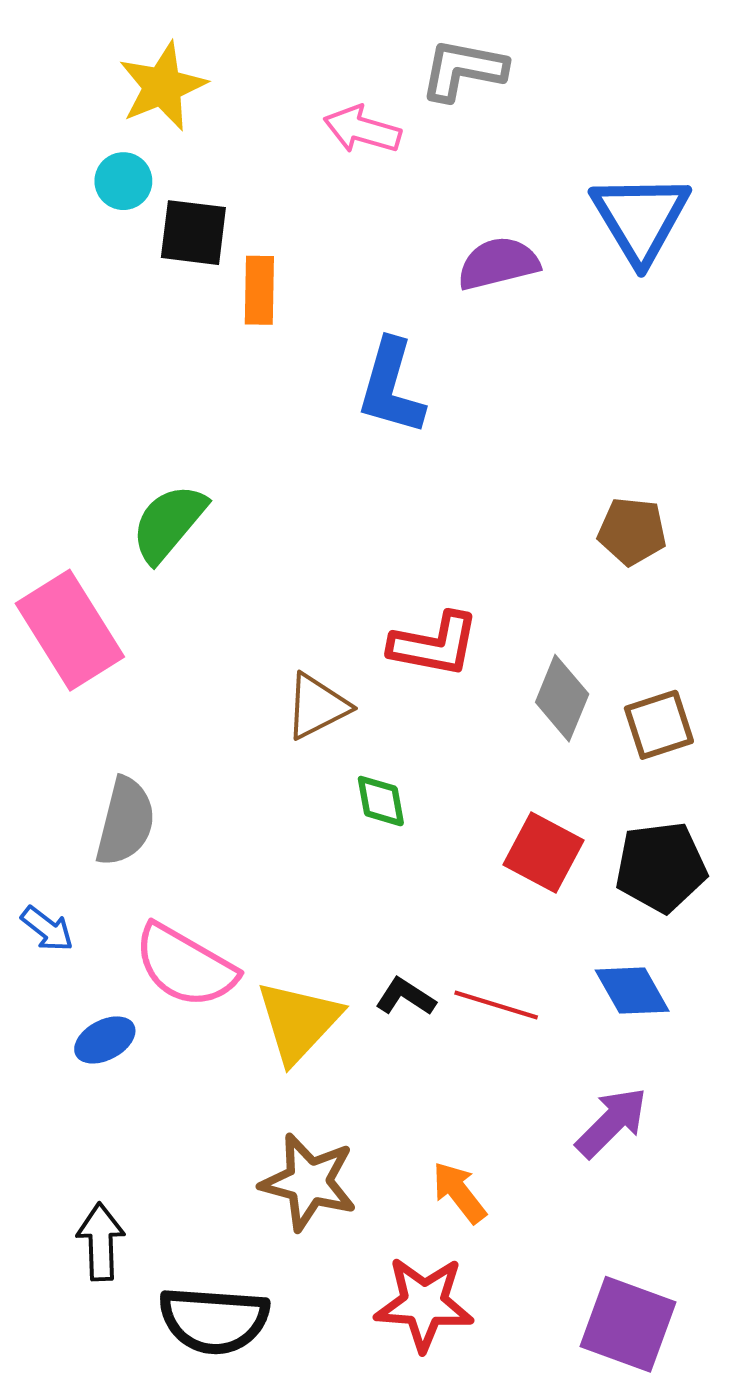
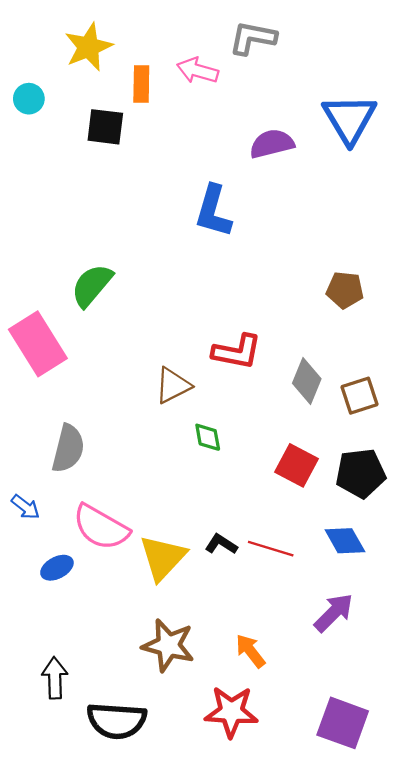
cyan circle: (123, 181) -> (29, 99), moved
orange rectangle: (259, 290) -> (141, 84), moved

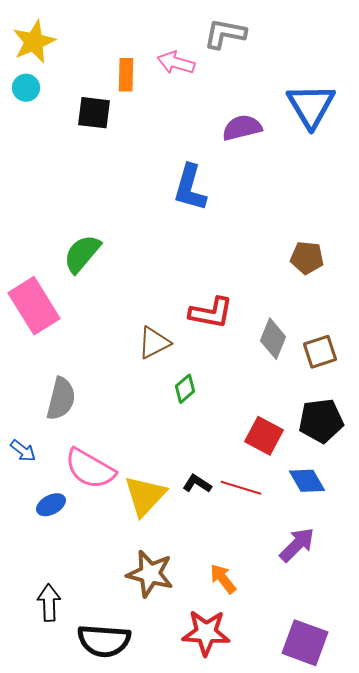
yellow star: (88, 47) -> (34, 42), moved
green diamond: (208, 437) -> (185, 389), turned 60
red square: (297, 465) -> (264, 436), moved

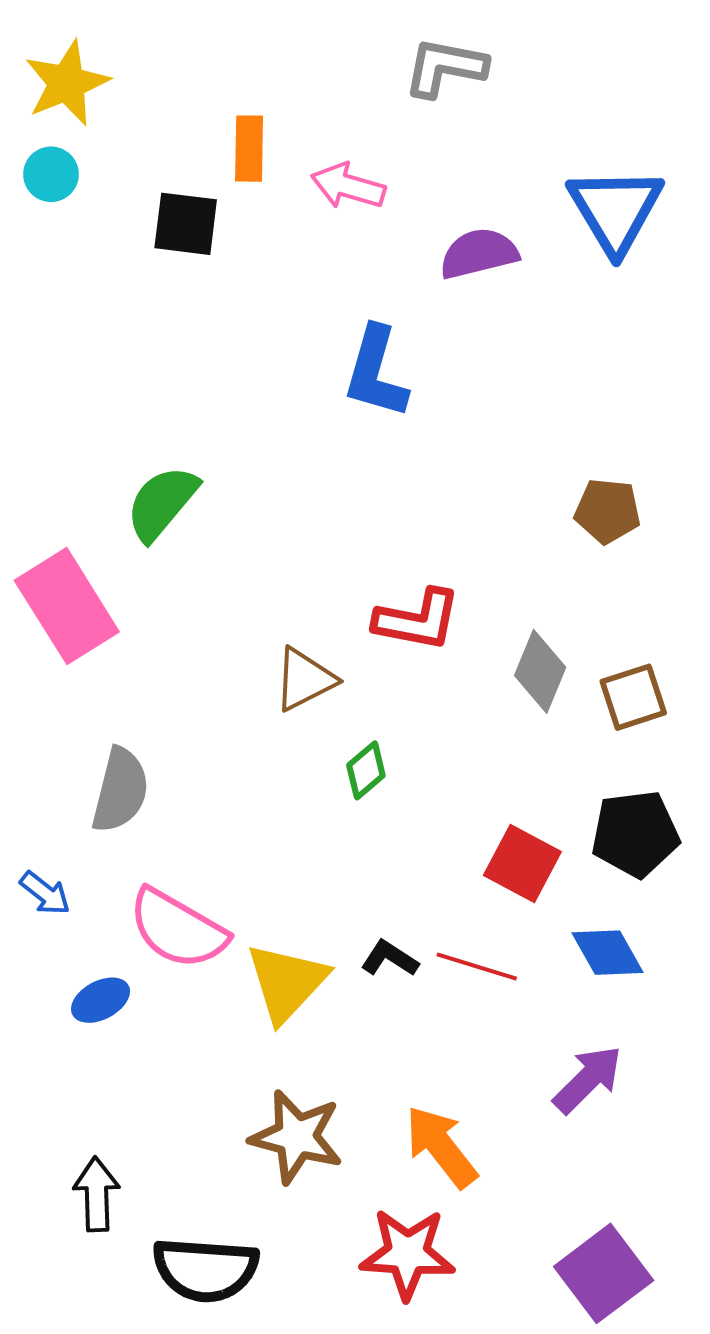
pink arrow: (176, 63) -> (348, 186), moved
orange arrow: (223, 579) -> (441, 1147), size x1.4
purple square: (305, 643) -> (604, 1273), turned 33

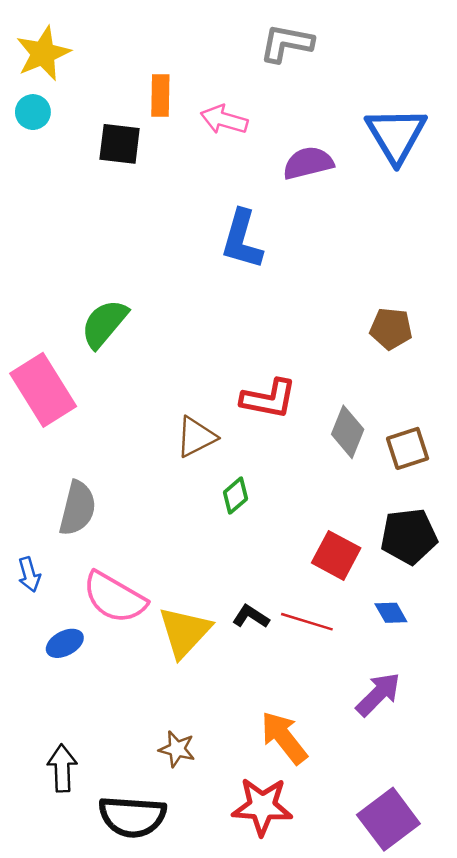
blue arrow: (45, 893) -> (29, 575), turned 36
blue diamond: (608, 953) -> (391, 613), size x0.7
brown star: (297, 1137) -> (177, 749), moved, size x0.6

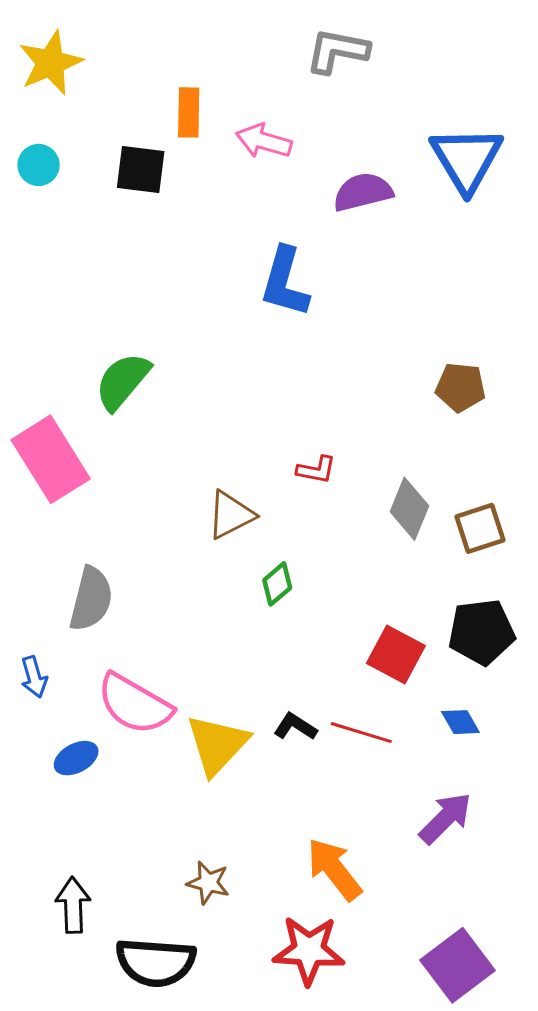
cyan circle: (33, 112) -> (39, 165), moved
red L-shape: (269, 399) -> (316, 470), size x0.6

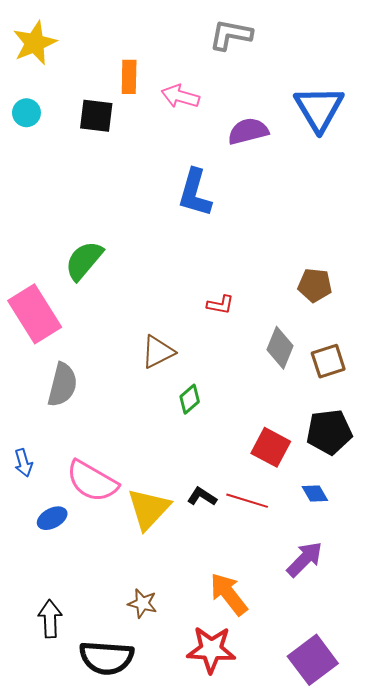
brown pentagon: (460, 387) -> (315, 285), moved
red L-shape: (316, 470) -> (220, 305), moved
gray semicircle: (91, 599) -> (62, 385), moved

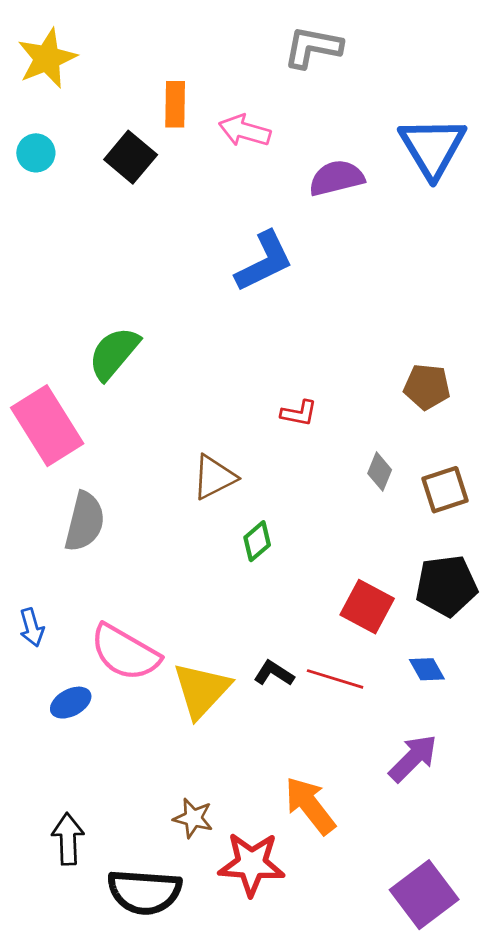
black square: (96, 116) -> (131, 157), turned 33
blue L-shape: (195, 193) -> (264, 261), turned -132
gray diamond: (280, 348) -> (380, 472), size x0.7
red star: (211, 650) -> (252, 864), moved

